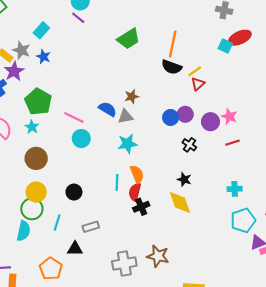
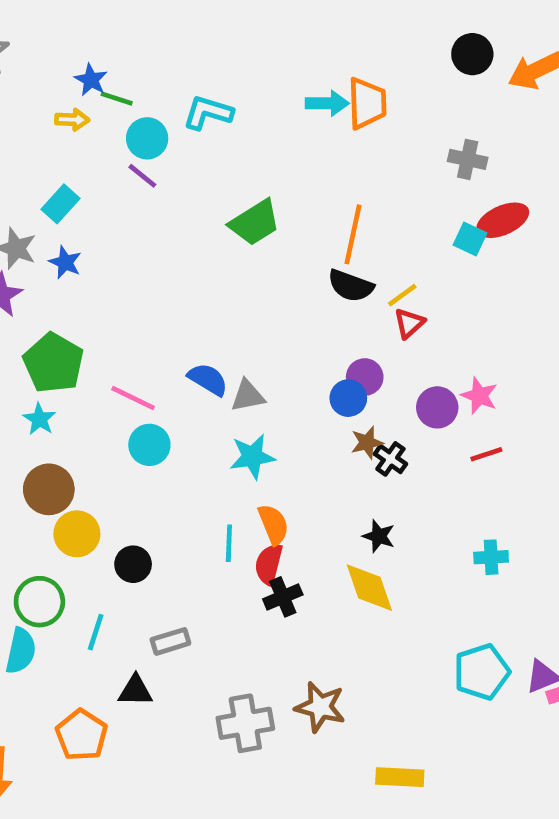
brown star: (132, 96) -> (367, 443), moved
purple circle: (185, 114) -> (365, 377), moved
yellow circle: (36, 192) -> (77, 534), moved
cyan pentagon: (243, 220) -> (482, 672), moved

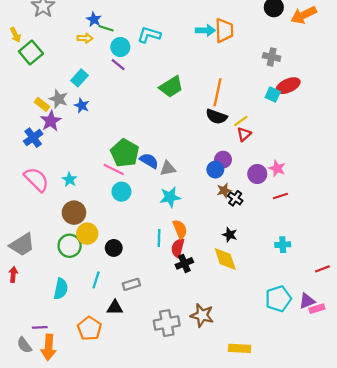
green pentagon: (53, 363) -> (125, 153), moved
green circle: (39, 602) -> (70, 246), moved

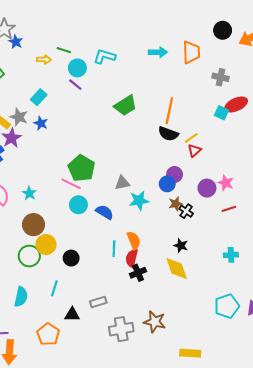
blue star: (94, 19) -> (16, 42), moved
orange trapezoid: (224, 30) -> (191, 52), moved
blue semicircle: (149, 161) -> (105, 212), moved
cyan star: (170, 197) -> (139, 201), moved
gray rectangle: (131, 284) -> (98, 302), moved

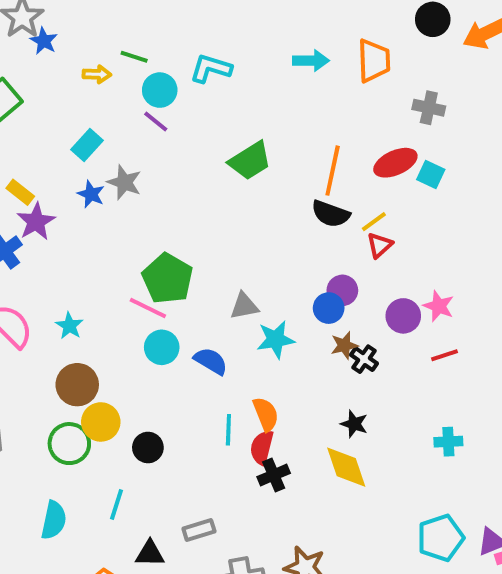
red ellipse: (236, 104) -> (395, 163), moved
gray star: (19, 117) -> (124, 182), moved

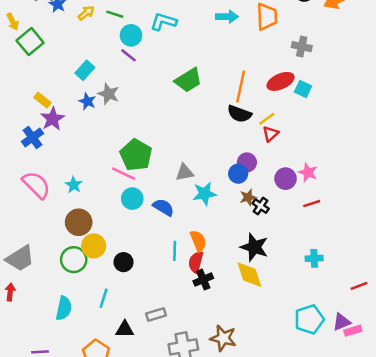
yellow arrow: (97, 74) -> (86, 13), moved, turned -42
black star: (354, 424) -> (254, 247), size x1.6

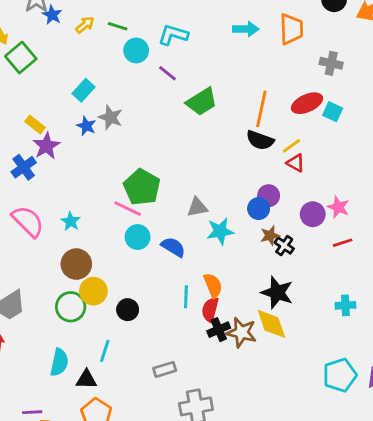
purple line: (128, 55) -> (167, 73), moved
red triangle: (271, 134) -> (296, 163), turned -49
black triangle: (125, 329) -> (86, 379), moved
brown star: (223, 338) -> (242, 332), moved

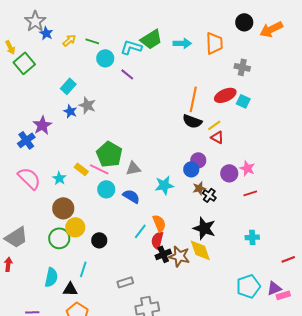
green trapezoid: (202, 102) -> (151, 39), moved
yellow rectangle: (35, 125) -> (81, 169), moved
gray triangle: (197, 207) -> (133, 168), moved
cyan line: (186, 297) -> (140, 231), turned 35

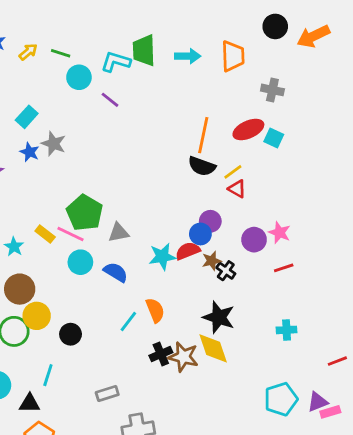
green trapezoid: (151, 39) -> (144, 50), turned 120
red semicircle: (157, 240) -> (188, 251), moved, turned 54

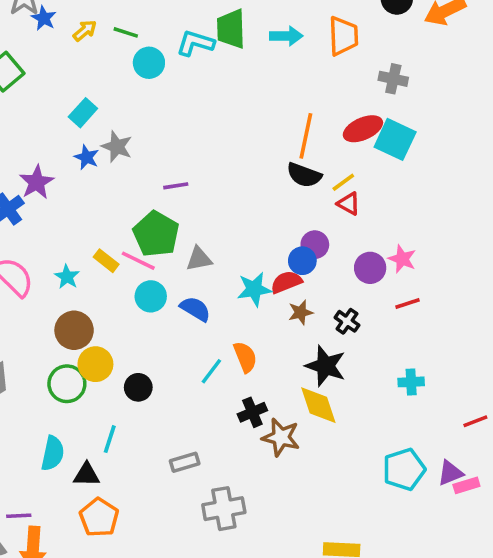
purple line: (110, 100) -> (176, 186), moved, turned -48
cyan square: (274, 138) -> (395, 139), size x1.6
brown star: (212, 261) -> (301, 312), moved
black cross: (226, 271) -> (347, 321), moved
brown star: (183, 357) -> (281, 437), moved

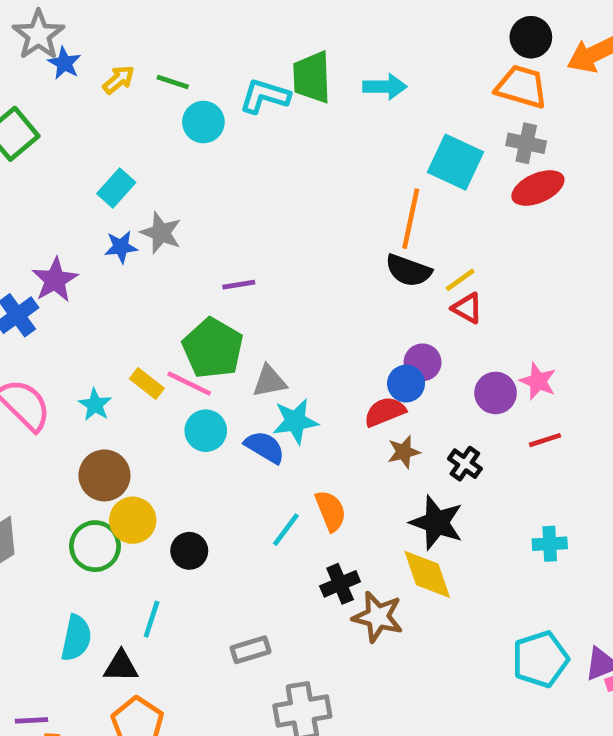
orange trapezoid: (343, 36) -> (521, 87), moved, turned -72
red ellipse: (363, 129) -> (538, 188), moved
cyan square: (395, 139) -> (455, 162), moved
blue star: (87, 157) -> (121, 247), turned -30
cyan star: (254, 289) -> (295, 421), moved

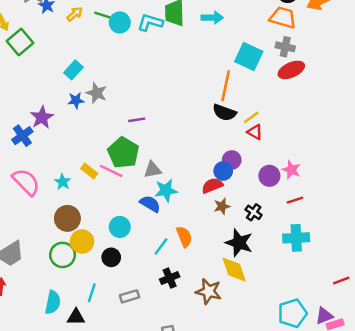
cyan circle: (203, 122) -> (120, 22), moved
cyan circle: (206, 431) -> (120, 227), moved
cyan cross: (550, 544) -> (296, 238), moved, size x1.5
black cross: (340, 584) -> (170, 278), moved
gray rectangle: (251, 650) -> (129, 296), moved

